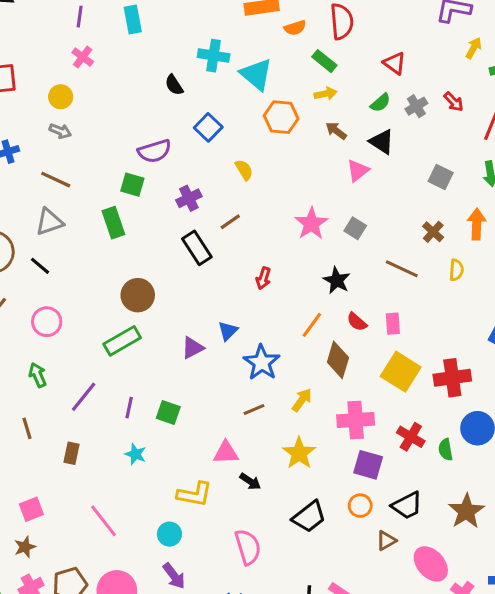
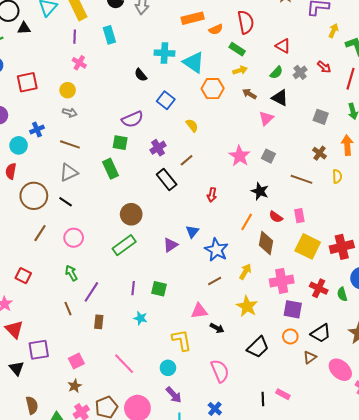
purple line: (84, 397) -> (91, 292), moved
yellow L-shape: (195, 494) -> (182, 340), turned -105

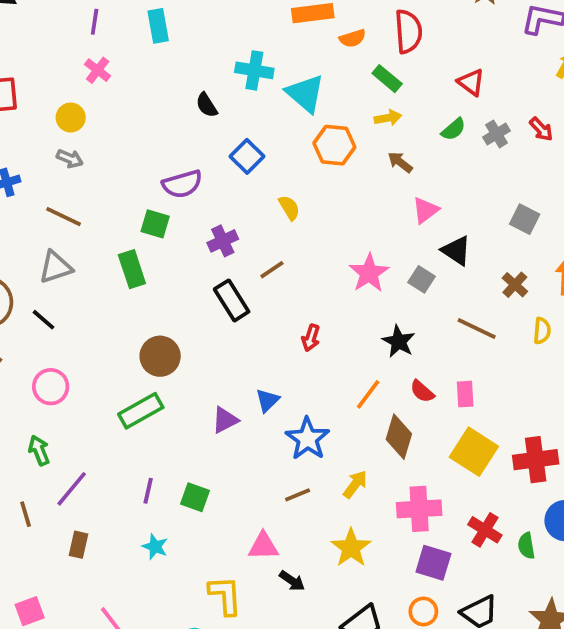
black triangle: (280, 98) -> (456, 251), moved

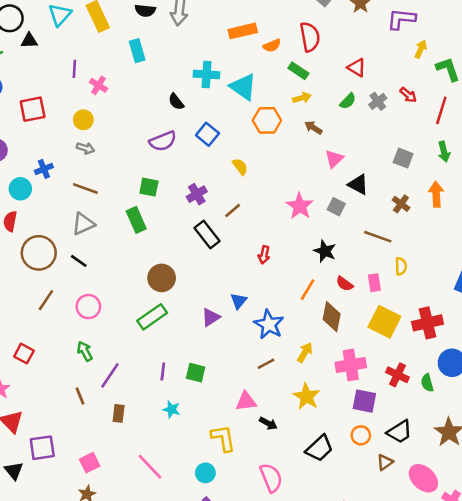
purple line: (95, 22) -> (74, 69), moved
purple semicircle: (182, 184) -> (163, 141), moved
yellow semicircle: (542, 331) -> (401, 266), moved

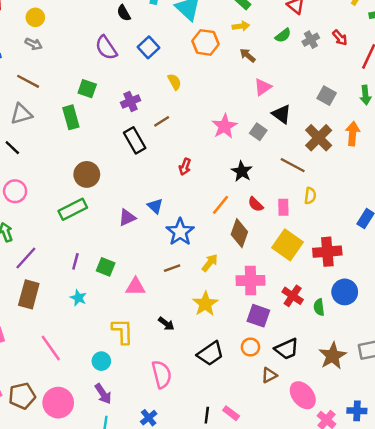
purple semicircle: (163, 141) -> (106, 48), turned 70
brown cross: (401, 204) -> (319, 138), size x1.6
blue triangle: (239, 301) -> (155, 206), turned -35
pink triangle: (246, 401) -> (135, 287), moved
brown rectangle: (119, 413) -> (29, 294), size x1.6

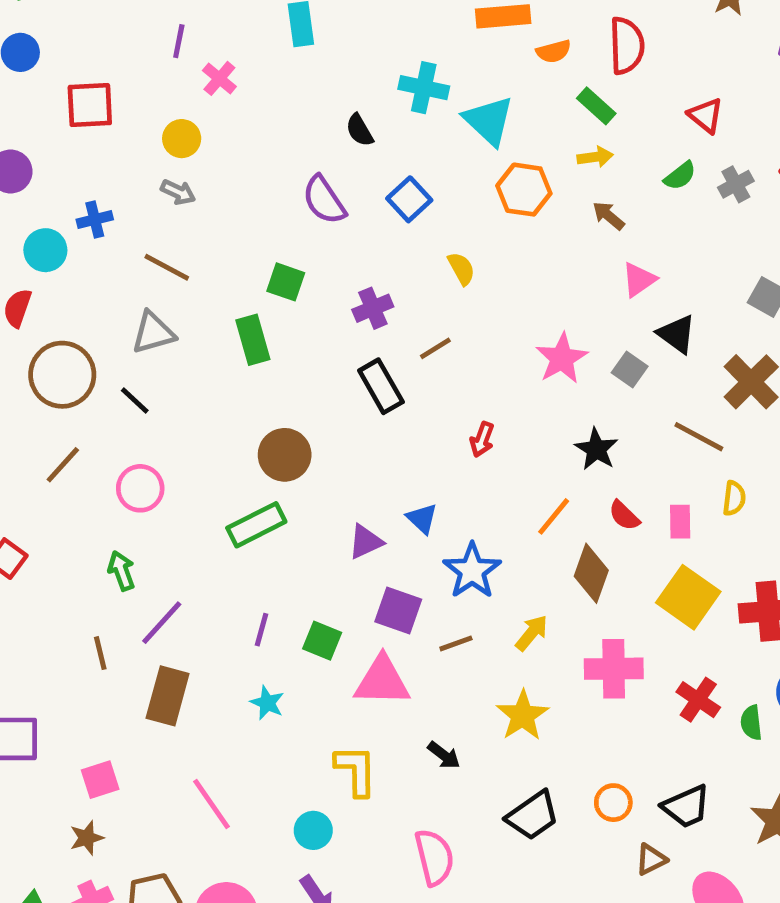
pink triangle: (135, 287) -> (382, 681), size x1.4
purple square: (258, 316) -> (398, 611), moved

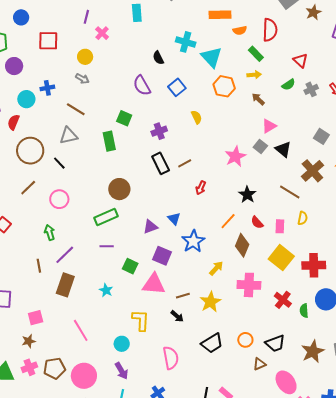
brown line: (435, 348) -> (185, 163), moved
gray square: (630, 370) -> (260, 146), moved
purple line: (261, 630) -> (107, 246), moved, turned 72
brown line: (456, 643) -> (183, 296), moved

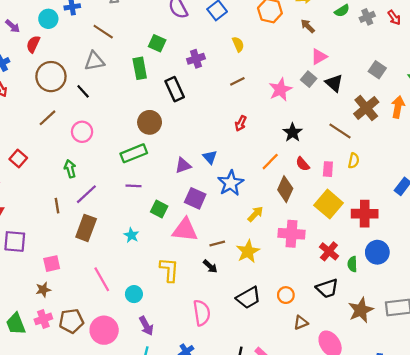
black rectangle: (161, 163) -> (175, 89), moved
brown line: (185, 163) -> (237, 81), moved
black trapezoid: (275, 343) -> (327, 288), moved
cyan circle: (122, 344) -> (134, 294), moved

